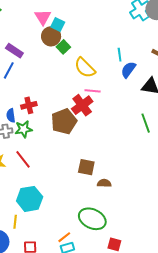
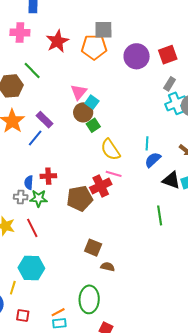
green ellipse: (92, 219) -> (89, 299), turned 56

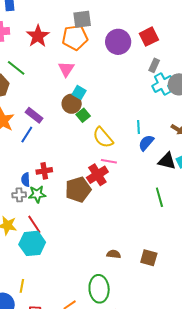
pink triangle: (79, 92) -> (66, 69), moved
brown square: (93, 248) -> (149, 258), moved
cyan hexagon: (31, 268) -> (32, 243), moved

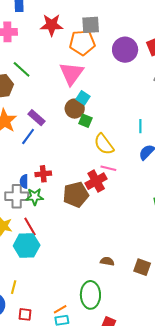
red star: (38, 36) -> (52, 25), moved, turned 30
pink triangle: (66, 69) -> (71, 73), size x1.5
green square: (83, 115) -> (85, 121), turned -32
cyan line: (139, 127) -> (140, 126), moved
gray cross: (19, 195) -> (17, 196), size x1.6

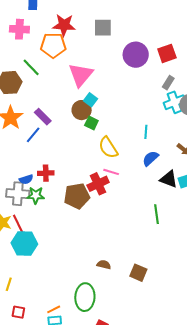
orange pentagon: (82, 43) -> (53, 45), moved
blue semicircle: (24, 181) -> (26, 179), turned -112
red line: (30, 227) -> (18, 224), moved

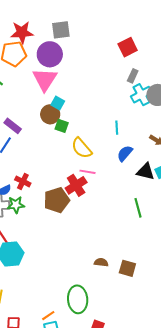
purple circle: (136, 55) -> (50, 54), moved
red cross: (46, 173) -> (23, 181), turned 35
brown semicircle: (104, 265) -> (101, 262), moved

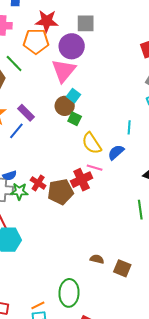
blue semicircle: (125, 153) -> (116, 152), moved
red cross: (23, 181) -> (38, 183), moved

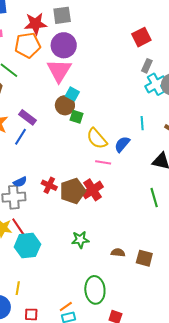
gray square: (86, 23) -> (62, 15), moved
cyan line: (129, 127) -> (142, 123), moved
red cross: (82, 180) -> (93, 190), moved
green star: (19, 191) -> (80, 240), moved

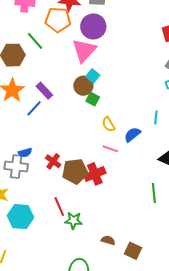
yellow semicircle: (97, 139) -> (109, 124), size x0.7
red line: (18, 227) -> (59, 207), moved

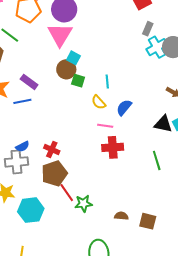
blue line: (34, 108) -> (22, 101), turned 48
cyan line: (156, 118) -> (107, 82), moved
brown pentagon: (75, 171) -> (54, 173), moved
red cross: (95, 174) -> (113, 147), moved, turned 30

